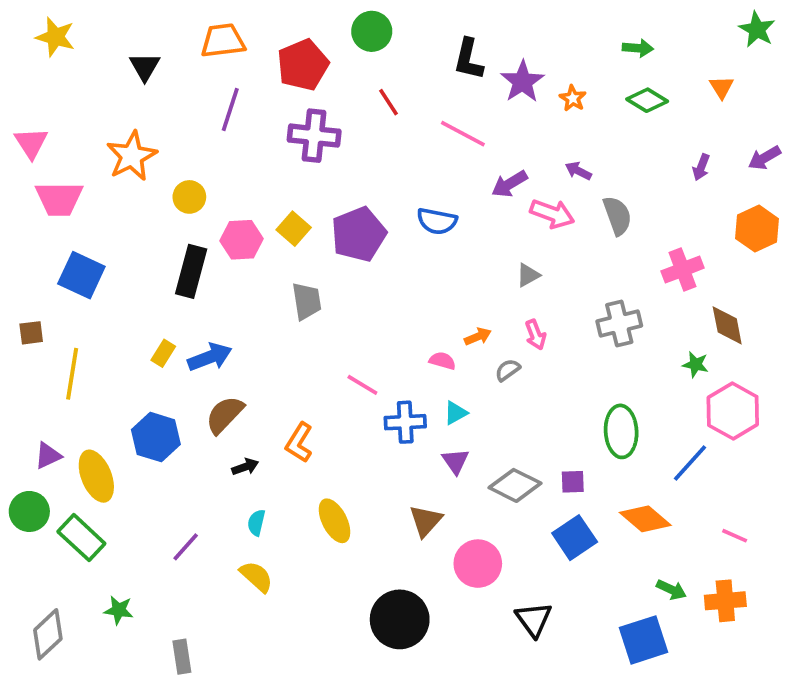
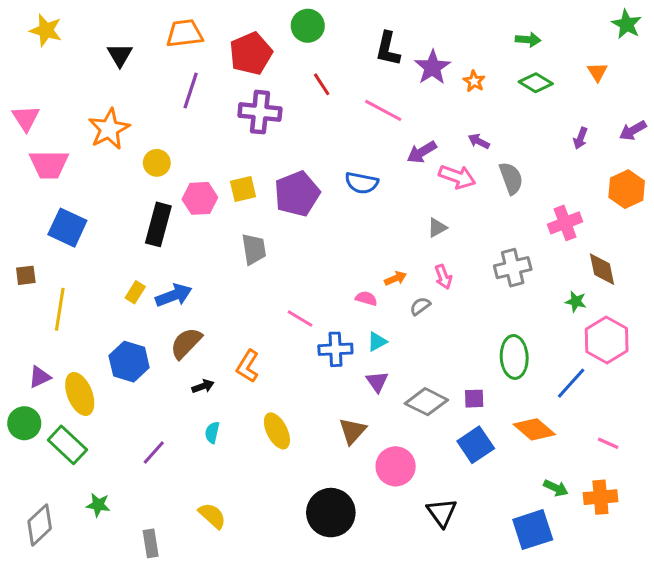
yellow square: (294, 229) -> (243, 189), turned 36
yellow semicircle: (256, 577) -> (212, 516), moved

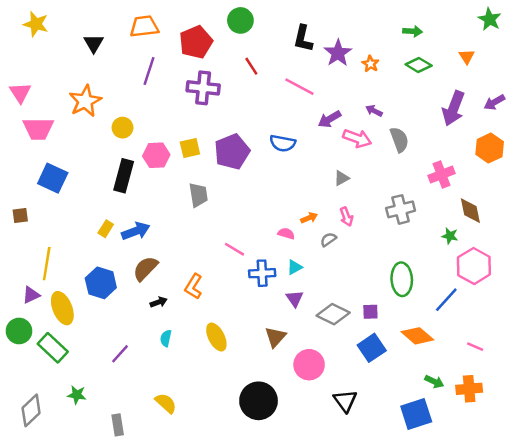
purple arrow: (580, 138) -> (453, 108), size x2.0
yellow line: (60, 309) -> (47, 264), moved

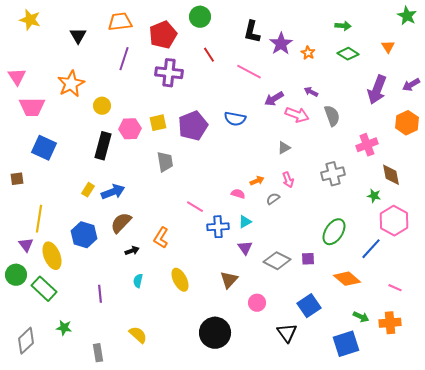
green ellipse: (402, 279) -> (334, 232), turned 36
purple triangle: (31, 295) -> (26, 245), turned -42
blue square: (372, 348) -> (309, 306), moved
purple line: (120, 354) -> (100, 294), turned -48
pink circle: (309, 365) -> (257, 303), size x0.7

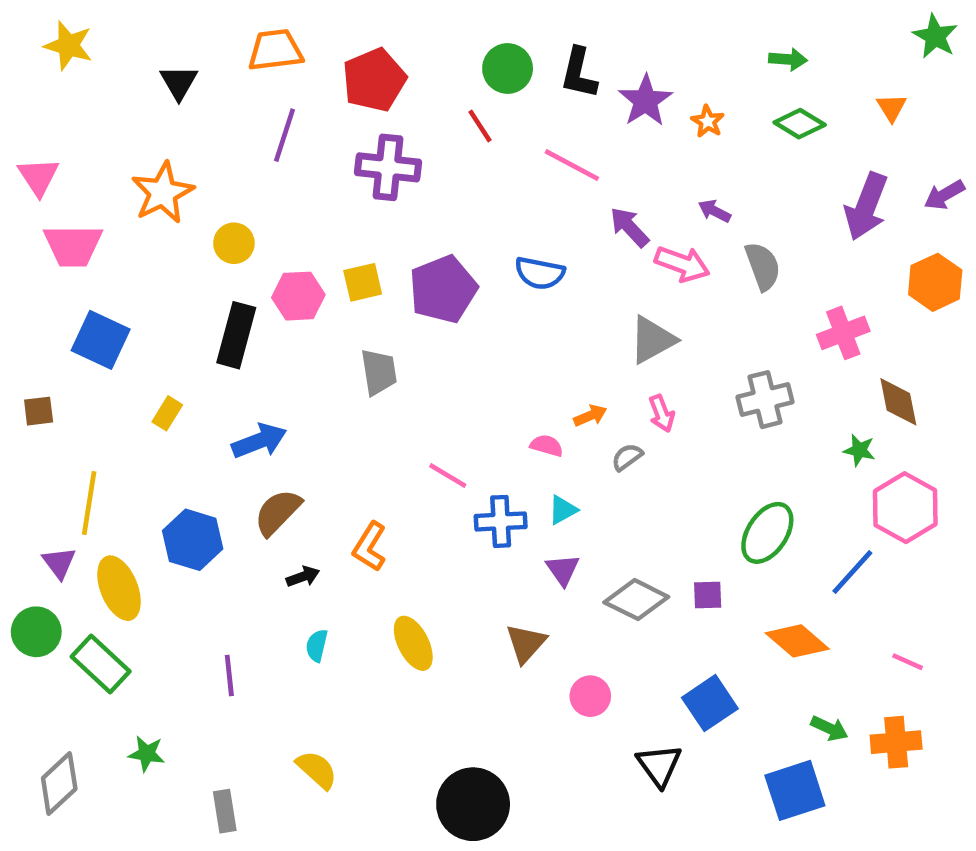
green circle: (200, 17) -> (508, 68), moved
purple arrow: (274, 99) -> (629, 227), turned 78
gray triangle: (284, 148) -> (652, 340), size x1.6
yellow rectangle: (88, 190) -> (167, 413), moved
black circle: (215, 333) -> (473, 804), moved

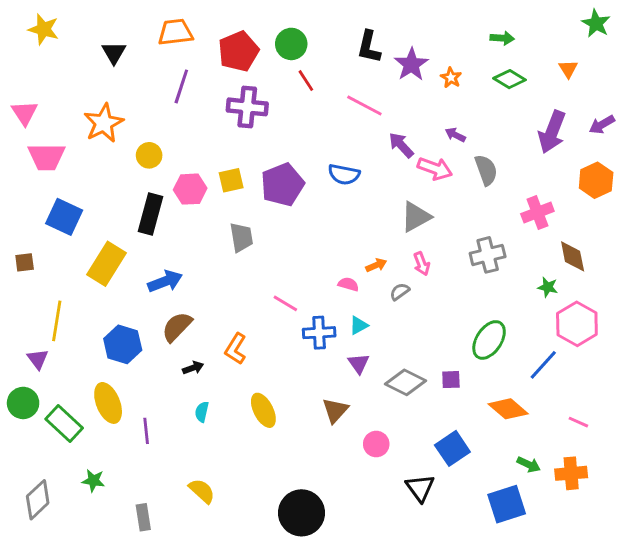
green circle: (508, 68) -> (291, 44), moved
yellow rectangle: (167, 413) -> (107, 264), size x2.0
yellow ellipse: (119, 588) -> (108, 403), moved

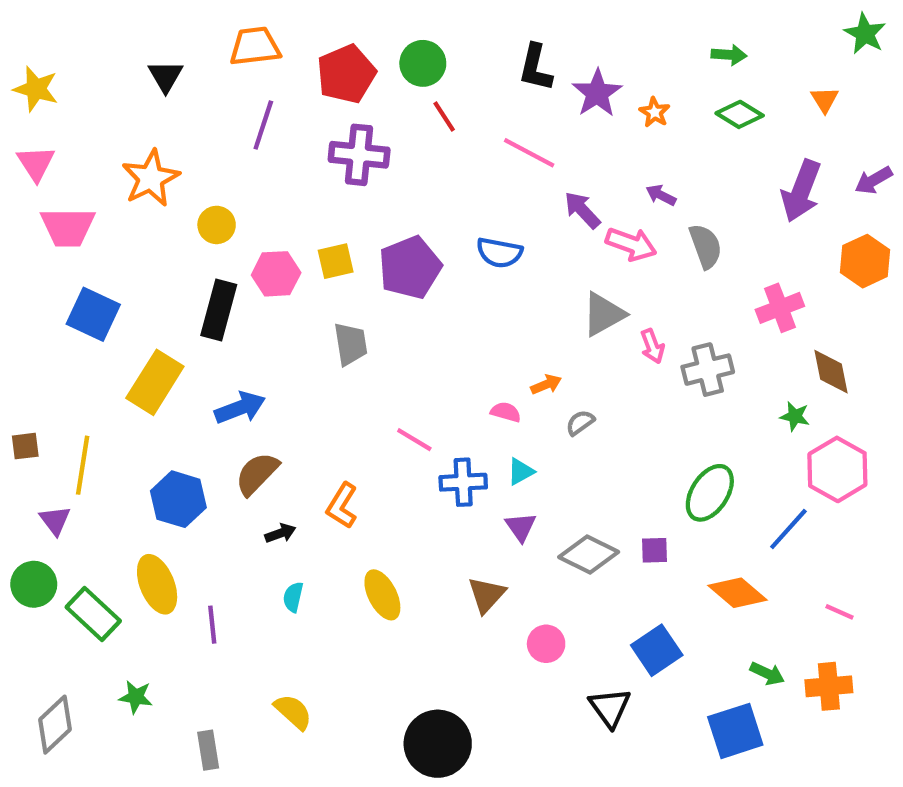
yellow star: (44, 29) -> (36, 89), moved
brown square: (25, 262) -> (25, 446), moved
pink arrow: (422, 264) -> (652, 346), moved

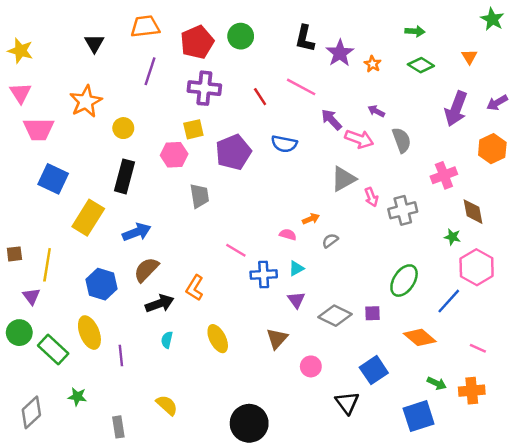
red line: (444, 117) -> (260, 97), moved
yellow square: (336, 261) -> (193, 129), moved
pink hexagon: (276, 274) -> (174, 155), moved
black arrow: (280, 533) -> (160, 304), size x1.6

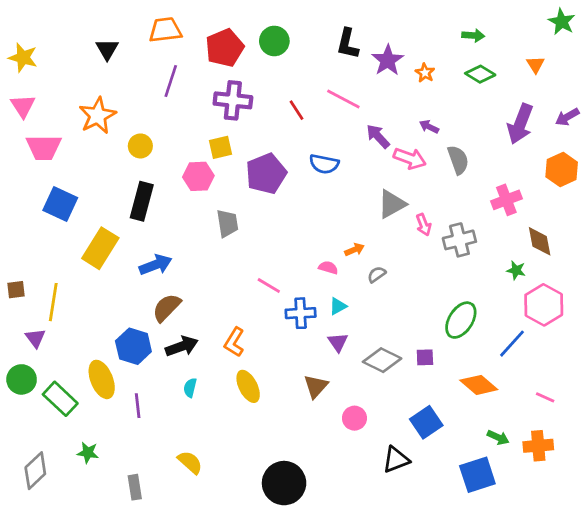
blue hexagon: (102, 284) -> (133, 346), moved
orange L-shape: (195, 288) -> (234, 342), moved
black triangle: (347, 403) -> (396, 460), turned 45

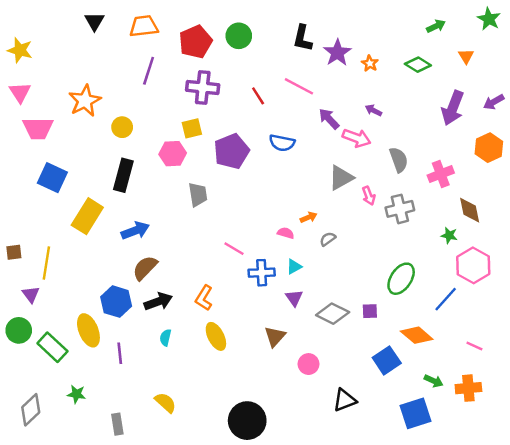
green arrow: (473, 35) -> (436, 26), moved, turned -30
black triangle: (107, 49) -> (94, 21), moved
gray semicircle: (458, 160) -> (399, 160), moved
blue square: (426, 422) -> (387, 360), moved

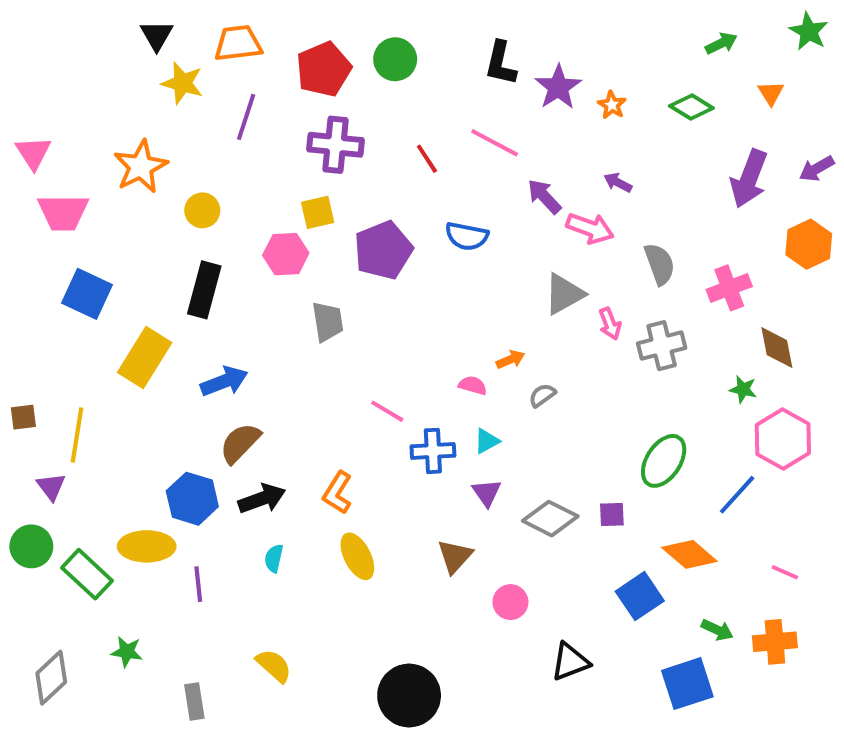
yellow star: (20, 50) -> (182, 83), moved
yellow ellipse: (88, 330) -> (147, 546), turned -68

